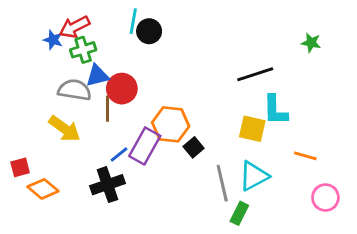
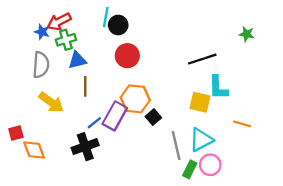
red circle: (122, 89) -> (127, 56), moved
gray semicircle: (75, 90) -> (41, 65), moved, turned 85
orange diamond: (43, 189) -> (34, 150), turned 30
pink circle: (325, 198) -> (210, 165), moved

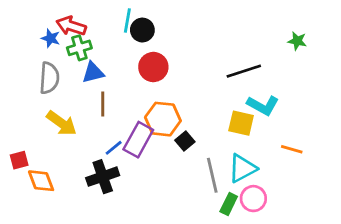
red arrow: (59, 22) -> (71, 26), turned 45
cyan L-shape: (218, 87) -> (263, 105), turned -60

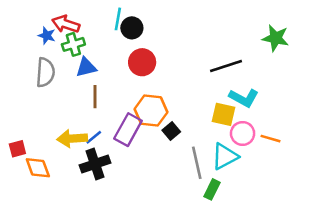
green star: (297, 41) -> (276, 38), size x1.5
yellow arrow: (62, 123) -> (72, 139), moved, turned 140
blue line: (114, 148) -> (94, 137), moved
pink circle: (253, 199) -> (243, 133), moved

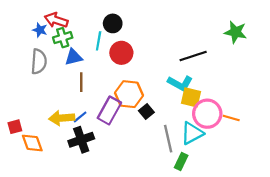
cyan line: (118, 19) -> (99, 41), moved
cyan L-shape: (244, 98) -> (180, 83), moved
pink circle: (243, 133) -> (207, 114), size x1.4

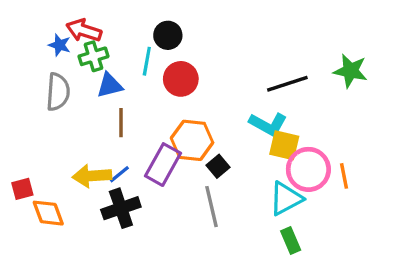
green star: (236, 32) -> (350, 71), moved
orange line: (231, 118) -> (344, 176), turned 63
gray line: (168, 139) -> (211, 207), moved
green rectangle: (181, 161) -> (291, 241), moved, turned -49

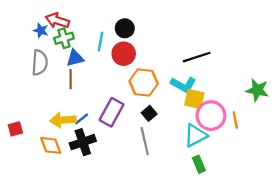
black circle: (168, 35) -> (125, 28), moved
green star: (350, 71) -> (257, 90), moved
brown line: (121, 123) -> (71, 79), moved
orange hexagon: (192, 140) -> (144, 82), moved
orange diamond: (48, 213) -> (51, 145), moved

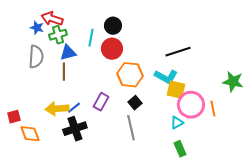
purple rectangle: (112, 112) -> (101, 102), size x0.7
cyan triangle: (196, 135) -> (177, 123), size x0.6
orange diamond: (51, 145) -> (30, 134), moved

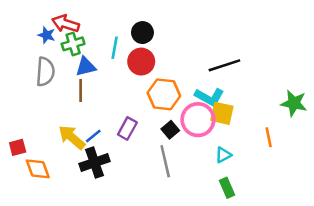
pink circle: (191, 105) -> (198, 120), moved
yellow arrow: (57, 109) -> (72, 137), turned 45

